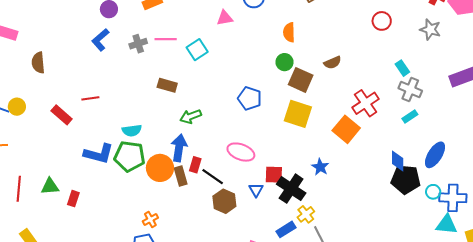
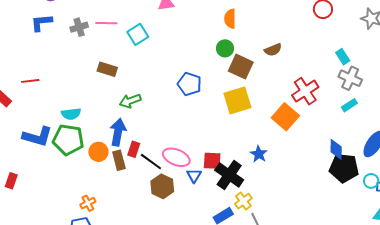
blue L-shape: (100, 40) -> (41, 23), turned 35
yellow square: (298, 114) -> (237, 100), turned -36
pink ellipse: (241, 152) -> (176, 157), moved
orange circle: (160, 168) -> (98, 152), size x0.7

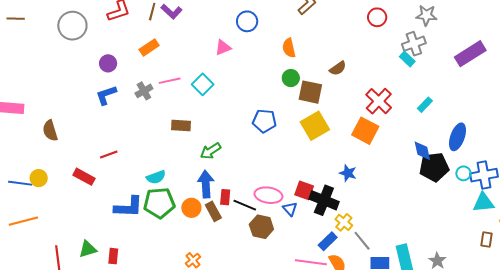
gray cross: (350, 78) -> (414, 44), moved, turned -30
red square: (212, 161) -> (304, 190), turned 30

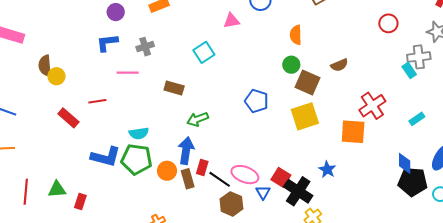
pink line: (170, 81) -> (128, 73), moved
orange square: (365, 131) -> (353, 132), turned -36
yellow circle: (39, 178) -> (56, 76), moved

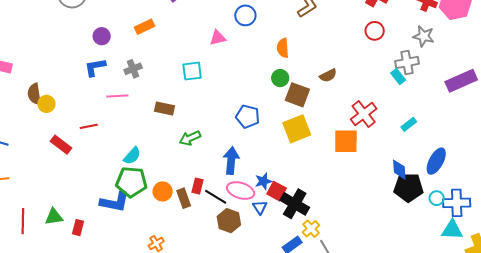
cyan square: (204, 52) -> (192, 71), turned 30
cyan semicircle: (139, 133) -> (132, 156), turned -36
blue arrow: (186, 151) -> (231, 161), moved
blue L-shape: (106, 157) -> (115, 202), moved
blue star: (327, 170) -> (263, 181), moved, turned 30

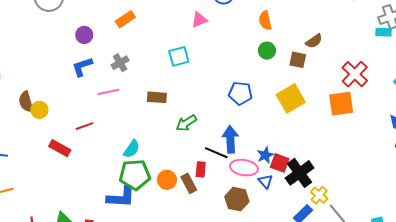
cyan rectangle: (398, 77) -> (383, 32), turned -42
brown square: (297, 95) -> (298, 60), moved, size x0.7
black line: (216, 197) -> (216, 153), moved
black cross: (295, 204) -> (299, 173), turned 32

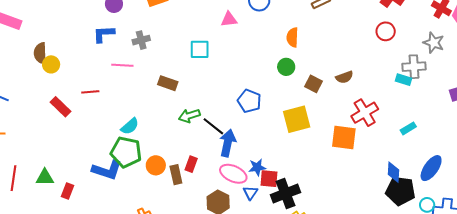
brown semicircle: (314, 41) -> (344, 77), moved
black line: (216, 153) -> (213, 126), moved
red square: (280, 163) -> (269, 179), turned -30

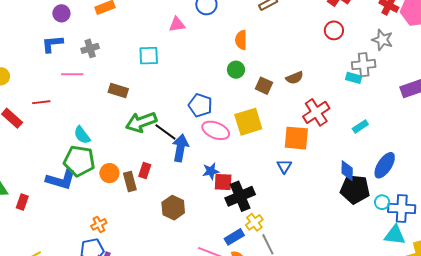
green arrow: (189, 116) -> (141, 122), size x1.4
cyan semicircle: (130, 126) -> (82, 135), turned 96
pink ellipse: (233, 174) -> (216, 130), moved
blue triangle: (250, 193) -> (284, 166), moved

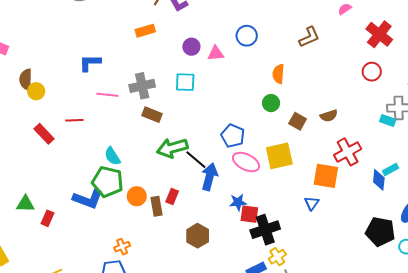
purple circle: (61, 13) -> (191, 47), moved
gray cross: (90, 48) -> (142, 86), moved, size x1.4
blue diamond: (347, 171) -> (379, 180), moved

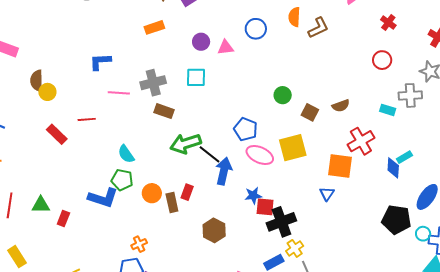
red cross: (379, 34) -> (388, 22), size x0.6
orange semicircle: (278, 74) -> (294, 17), moved
cyan rectangle: (388, 120) -> (388, 110), moved
green pentagon: (108, 182) -> (122, 180), size x0.7

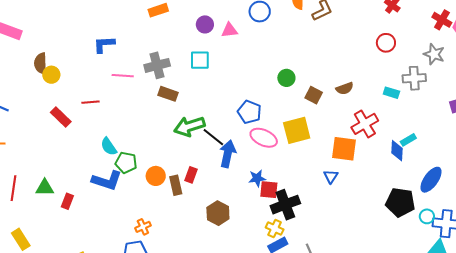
cyan semicircle: (126, 154) -> (109, 147), moved
yellow cross: (295, 248) -> (275, 229), moved, turned -30

